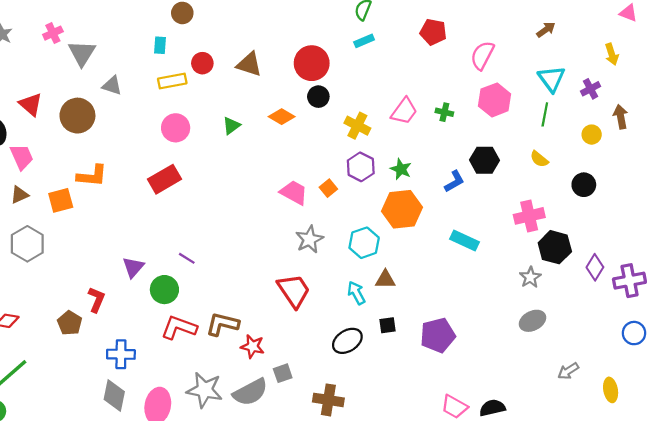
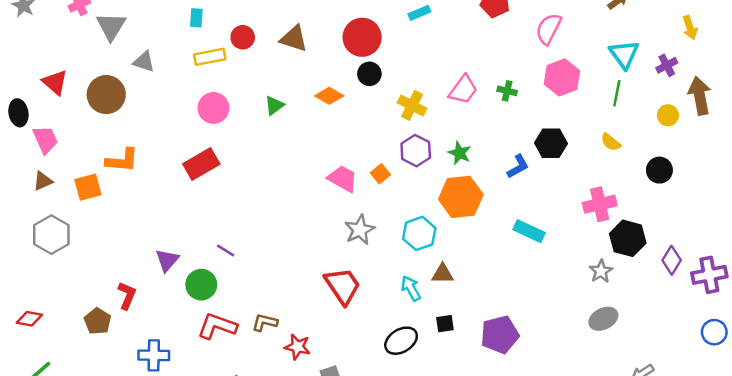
brown arrow: (621, 117) -> (700, 96), size x1.4
brown L-shape: (222, 324) -> (265, 322), size x0.7

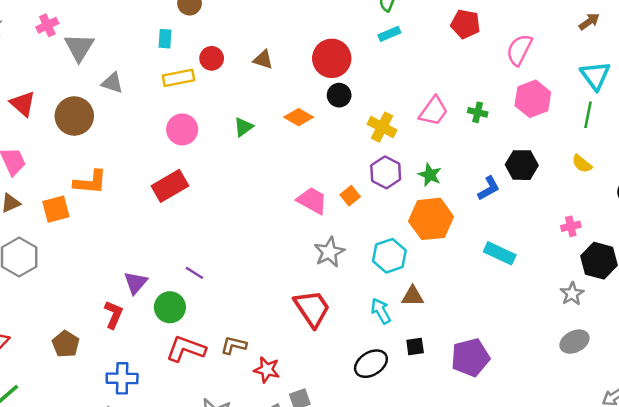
brown triangle: (294, 38) -> (263, 60), size x0.7
pink cross: (600, 204) -> (571, 226), size x0.6
red L-shape: (127, 296) -> (114, 315), moved

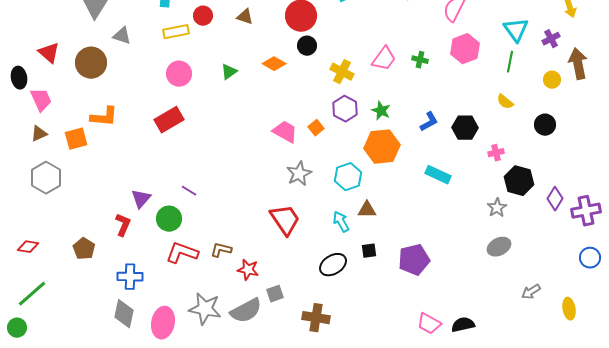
black hexagon: (522, 165) -> (465, 128), moved

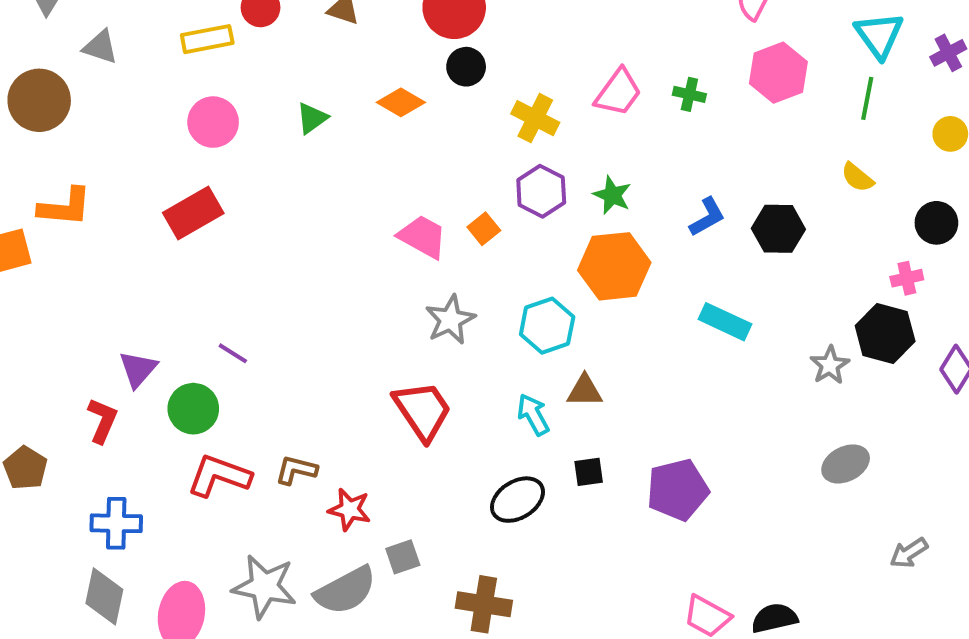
pink cross: (496, 153) -> (907, 278), moved
gray star: (497, 208) -> (830, 365), moved

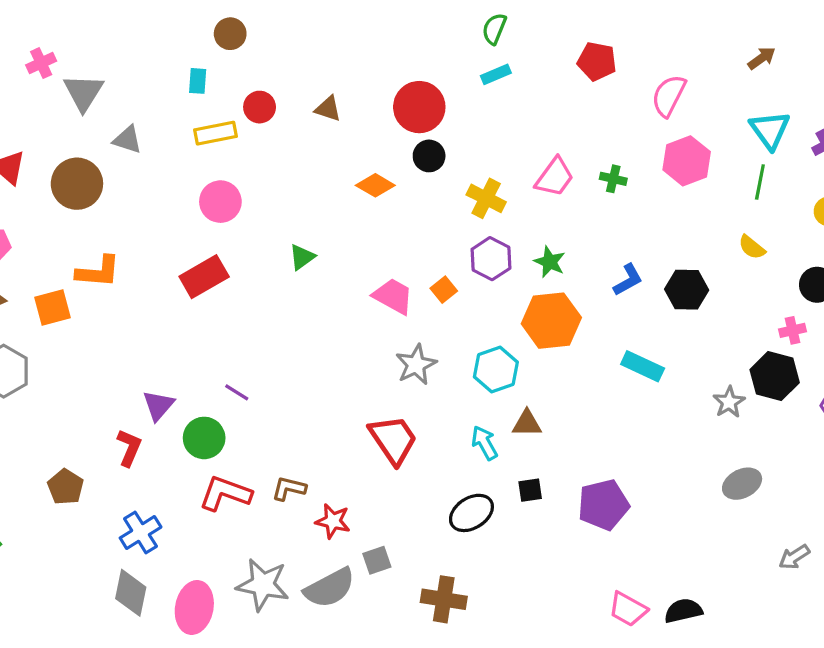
green triangle: (312, 118) -> (302, 257), moved
blue cross: (116, 523) -> (141, 533), turned -33

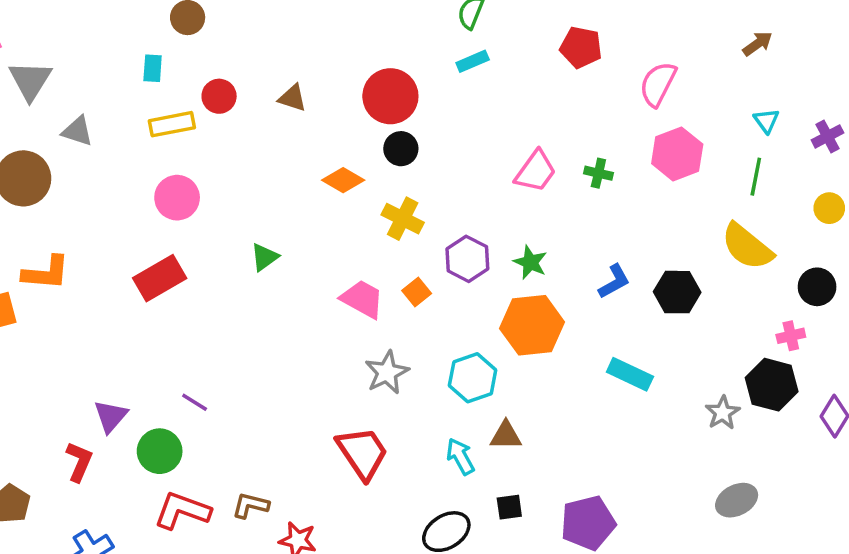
cyan triangle: (770, 130) -> (766, 121), size x0.6
yellow cross: (486, 198) -> (403, 219), moved
yellow semicircle: (752, 247) -> (747, 247), size x1.8

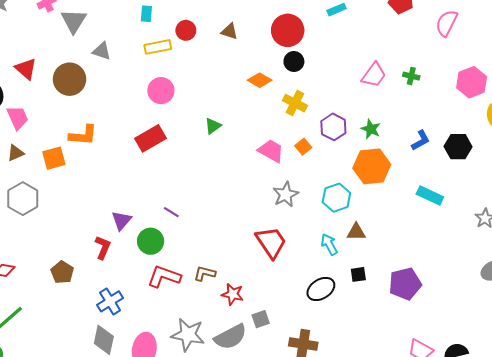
pink hexagon: (677, 154) -> (472, 82), moved

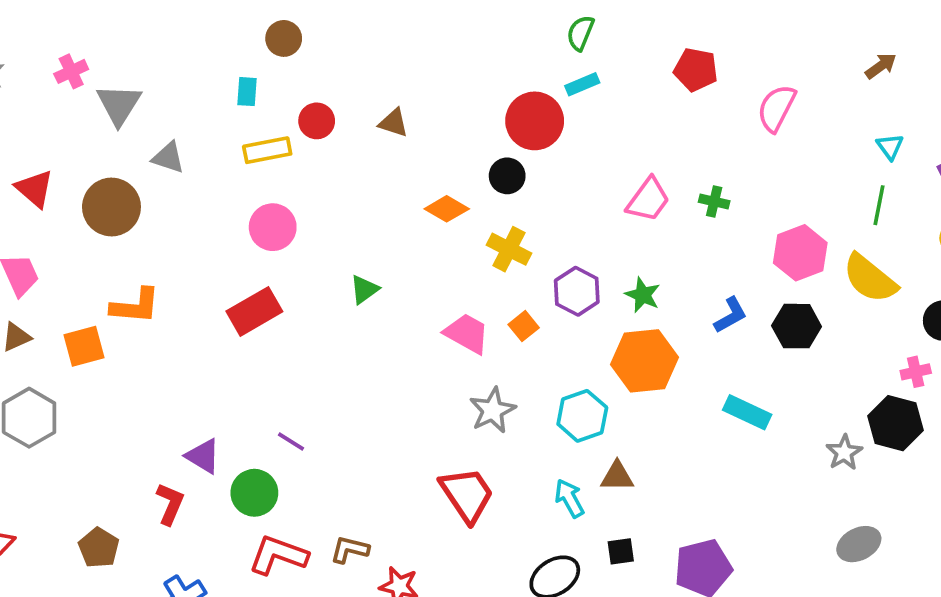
red circle: (288, 30) -> (535, 121), moved
pink hexagon: (472, 82) -> (800, 253), moved
purple triangle: (121, 220) -> (203, 456), turned -40

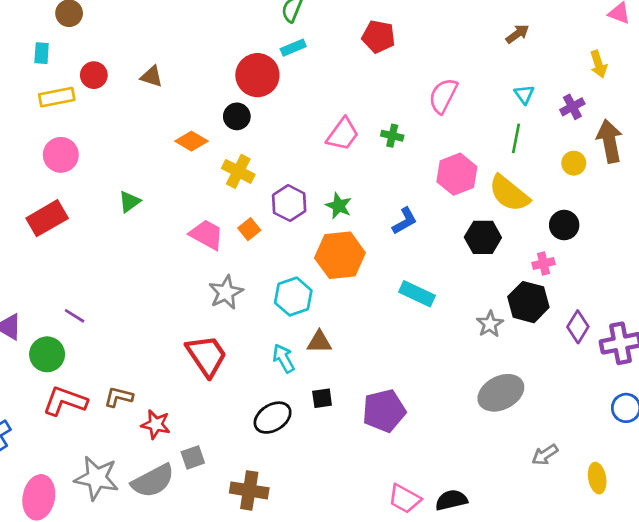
pink semicircle: (776, 108) -> (443, 96), moved
black hexagon: (797, 326) -> (483, 237), moved
gray ellipse: (859, 544) -> (501, 393), size x1.4

